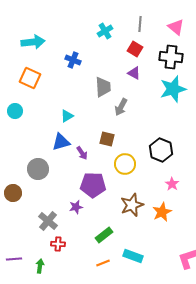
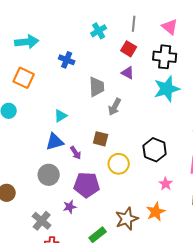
gray circle: (38, 169) -> (49, 175), moved
brown star: (132, 205) -> (127, 219), moved

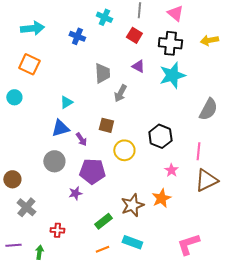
cyan cross: (99, 31) -> (104, 17), turned -35
blue cross: (67, 60) -> (77, 36), moved
purple triangle: (128, 73) -> (138, 66), moved
gray cross: (42, 221) -> (26, 207), moved

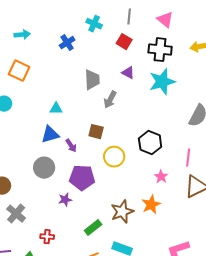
cyan arrow: (32, 28) -> (22, 35), size x0.7
blue cross: (77, 36) -> (67, 43), turned 35
cyan triangle: (66, 102) -> (56, 109), turned 32

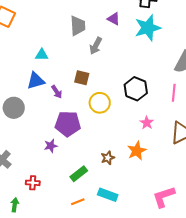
pink line: (188, 158) -> (174, 93), moved
gray circle: (44, 168) -> (14, 108), moved
brown star: (122, 212) -> (108, 158), size x0.6

